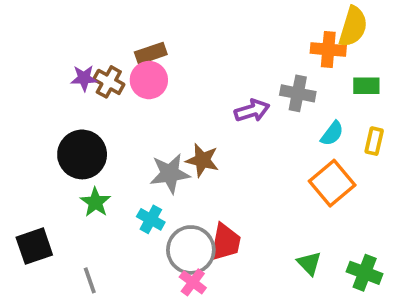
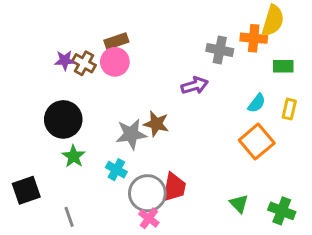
gray cross: (298, 93) -> (220, 50), moved

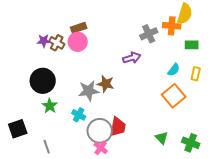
gray cross: (220, 50) -> (149, 34), turned -36

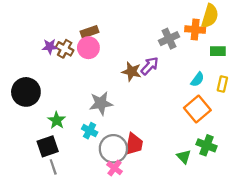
purple arrow: (132, 58) -> (150, 66), turned -30
black circle: (43, 81) -> (26, 92), moved
brown star: (106, 84) -> (132, 72), moved
black square: (18, 129) -> (48, 146), moved
green cross: (191, 143) -> (206, 145), moved

